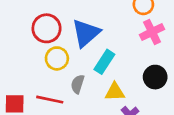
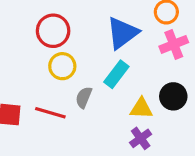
blue triangle: (86, 33) -> (122, 33), moved
yellow triangle: (115, 92) -> (141, 108), moved

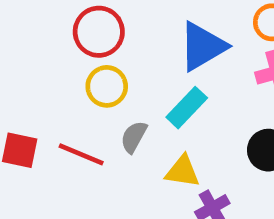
yellow triangle: (141, 108) -> (182, 171), moved

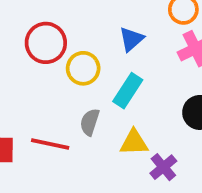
blue triangle: (203, 46) -> (131, 39), size x0.6
yellow circle: (107, 86) -> (83, 68), moved

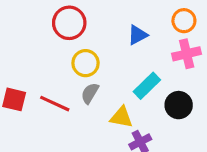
yellow circle: (83, 68) -> (86, 63), moved
cyan rectangle: (128, 91) -> (147, 86), moved

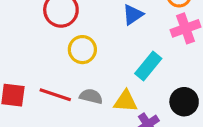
gray semicircle: (90, 93) -> (91, 96), moved, turned 80
black circle: (179, 105) -> (184, 102), moved

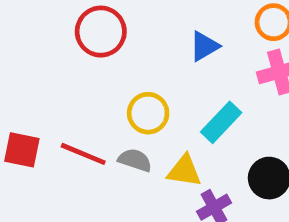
yellow circle: (82, 50) -> (148, 113), moved

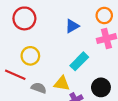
yellow circle: (148, 113) -> (30, 56), moved
gray semicircle: (135, 160) -> (39, 88), moved

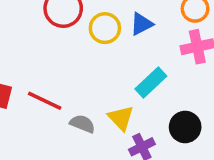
yellow circle: (30, 56) -> (105, 28), moved
yellow triangle: (62, 83) -> (121, 118), turned 35

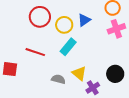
cyan rectangle: (151, 83) -> (68, 47), moved
red line: (45, 101) -> (35, 52), moved

